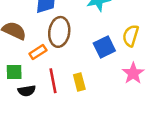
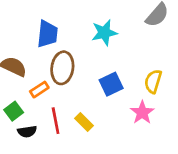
yellow semicircle: (131, 36) -> (153, 81), moved
green square: (14, 72) -> (14, 111), turned -36
yellow rectangle: (79, 82) -> (84, 122), turned -30

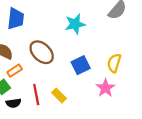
blue trapezoid: (47, 34) -> (16, 19), moved
brown ellipse: (62, 68) -> (42, 52), turned -55
orange rectangle: (39, 90) -> (15, 71), moved

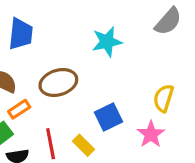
brown ellipse: (42, 52) -> (58, 83), turned -60
blue square: (81, 65) -> (109, 117), moved

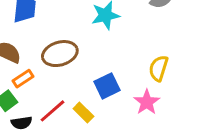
red line: (51, 144) -> (52, 111), turned 60

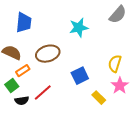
pink star: (147, 102) -> (120, 86), moved
yellow rectangle: (83, 112) -> (99, 98), moved

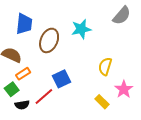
brown ellipse: (48, 54) -> (49, 40), moved, turned -50
yellow semicircle: (115, 64) -> (105, 66), moved
blue square: (80, 76) -> (62, 79), moved

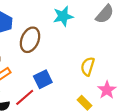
cyan star: (81, 29) -> (63, 16), moved

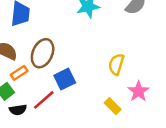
brown ellipse: (30, 40) -> (43, 53), moved

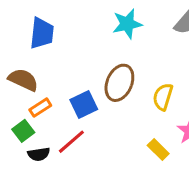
brown ellipse: (43, 53) -> (119, 83), moved
blue square: (65, 79) -> (84, 105), moved

